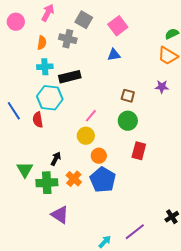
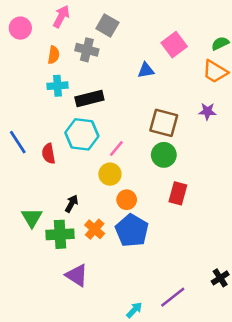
pink square: (118, 26) -> (174, 45), moved
brown square: (128, 96) -> (164, 123), size x1.6
cyan hexagon: (50, 98) -> (82, 134), moved

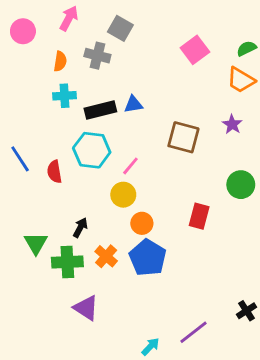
blue triangle: (146, 70) -> (133, 104), moved
purple star: (207, 111) -> (232, 124), turned 30
green circle: (164, 155) -> (241, 185), moved

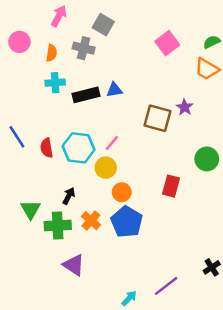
pink circle: (23, 31) -> (19, 42), moved
purple star: (232, 124) -> (185, 107), moved
cyan hexagon: (92, 150) -> (79, 148), moved

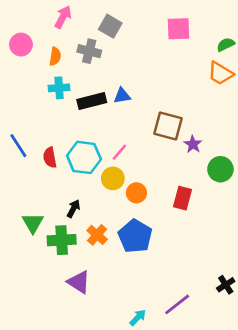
pink square: (167, 43) -> (178, 29), moved, turned 35
purple star: (185, 107) -> (193, 144), moved
orange circle: (122, 192) -> (136, 193), moved

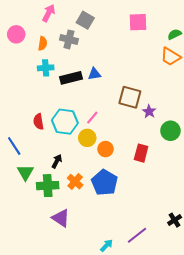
blue line: (18, 146) -> (14, 146), moved

